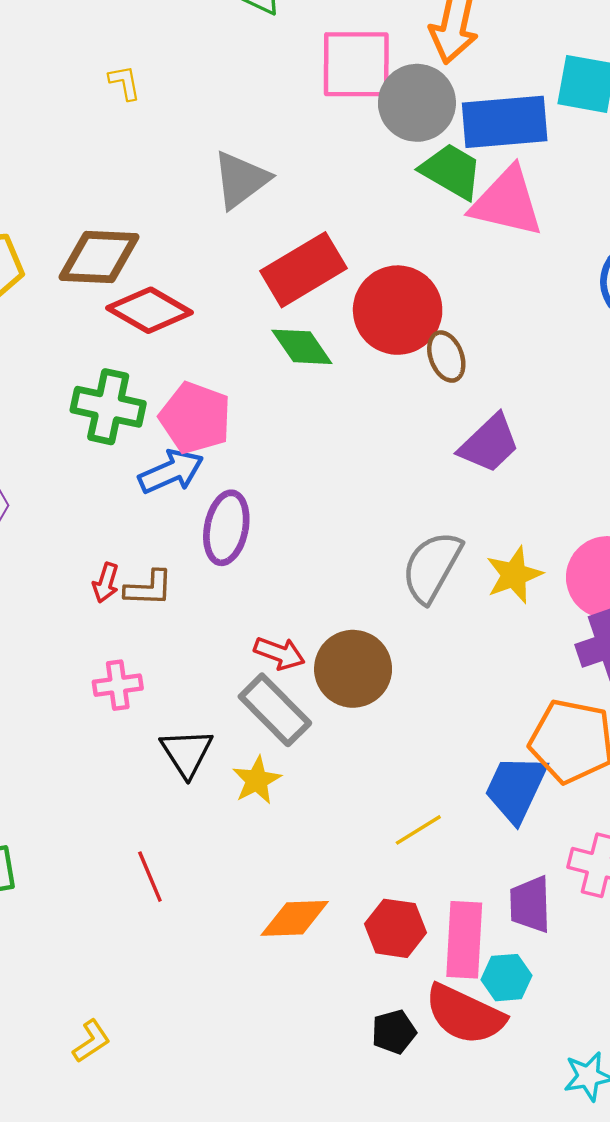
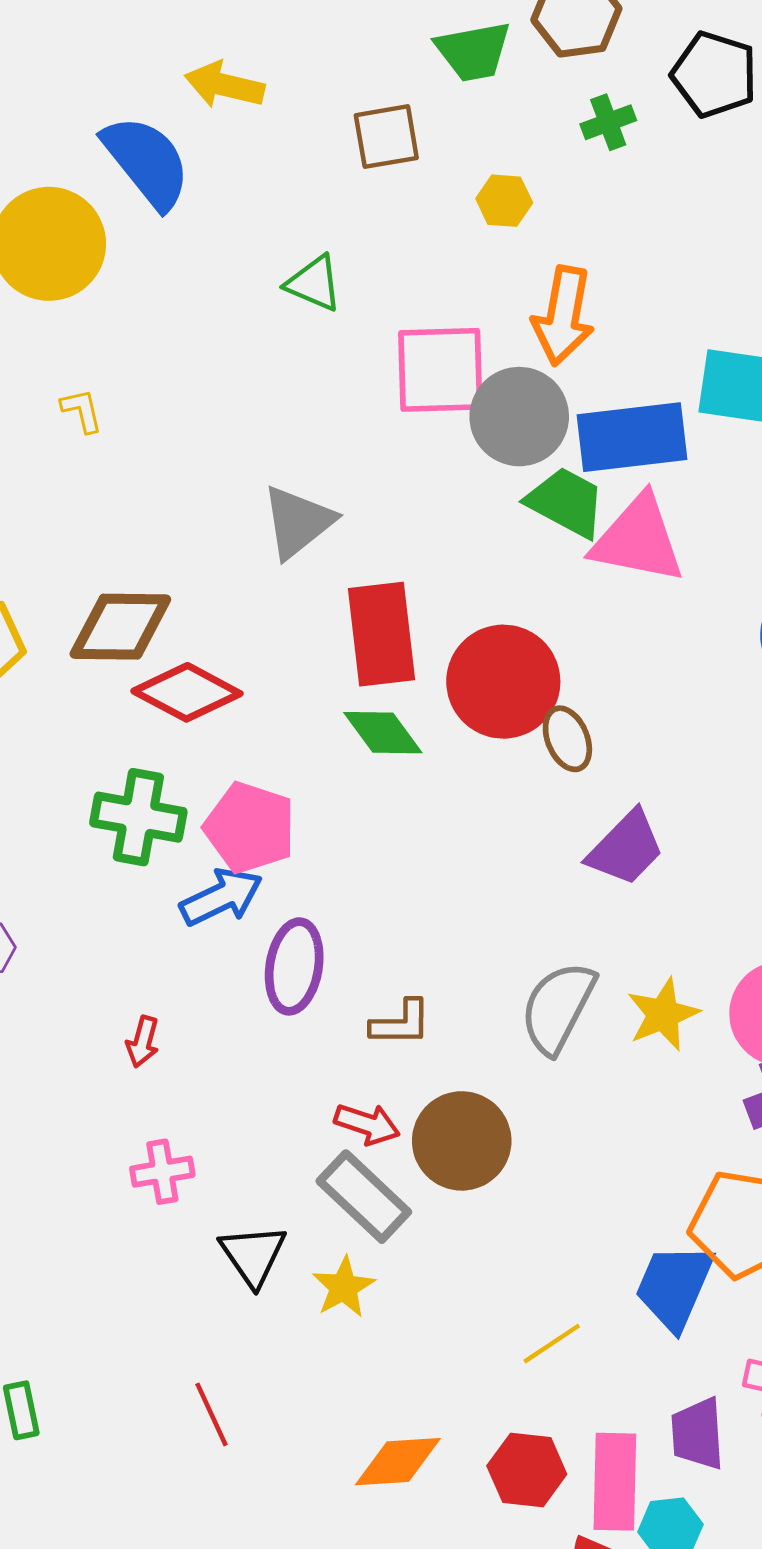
yellow L-shape: (125, 83) -> (82, 411), moved
red rectangle: (303, 270) -> (382, 634), turned -64
brown L-shape: (149, 588) -> (401, 1023), moved

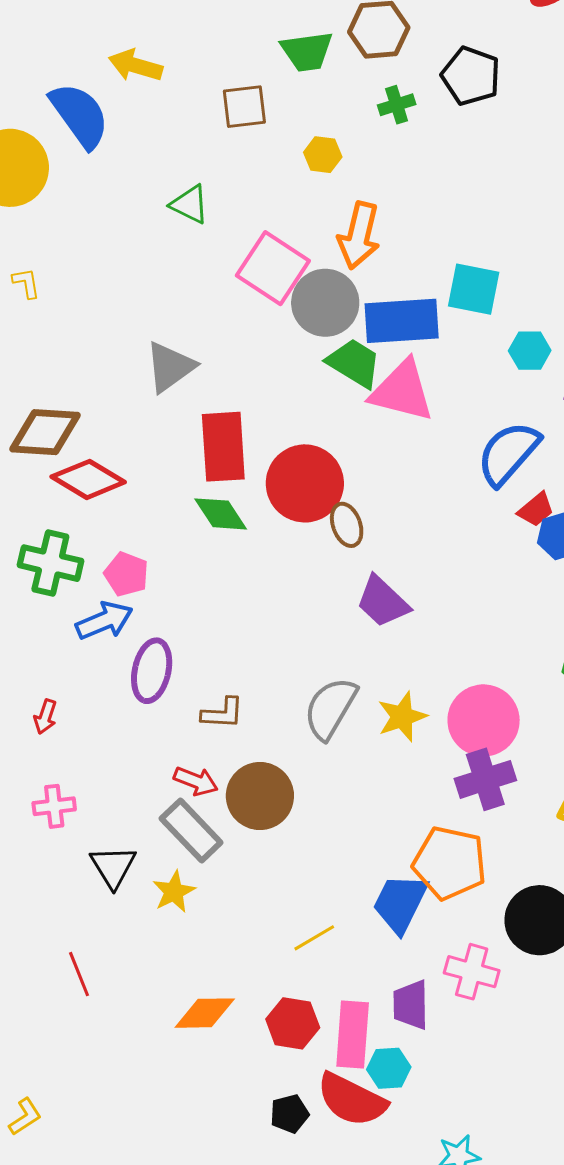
pink square: (440, 370) -> (273, 268), turned 32
pink pentagon: (250, 828) -> (126, 574), size x0.7
purple trapezoid: (626, 848) -> (383, 602), turned 86

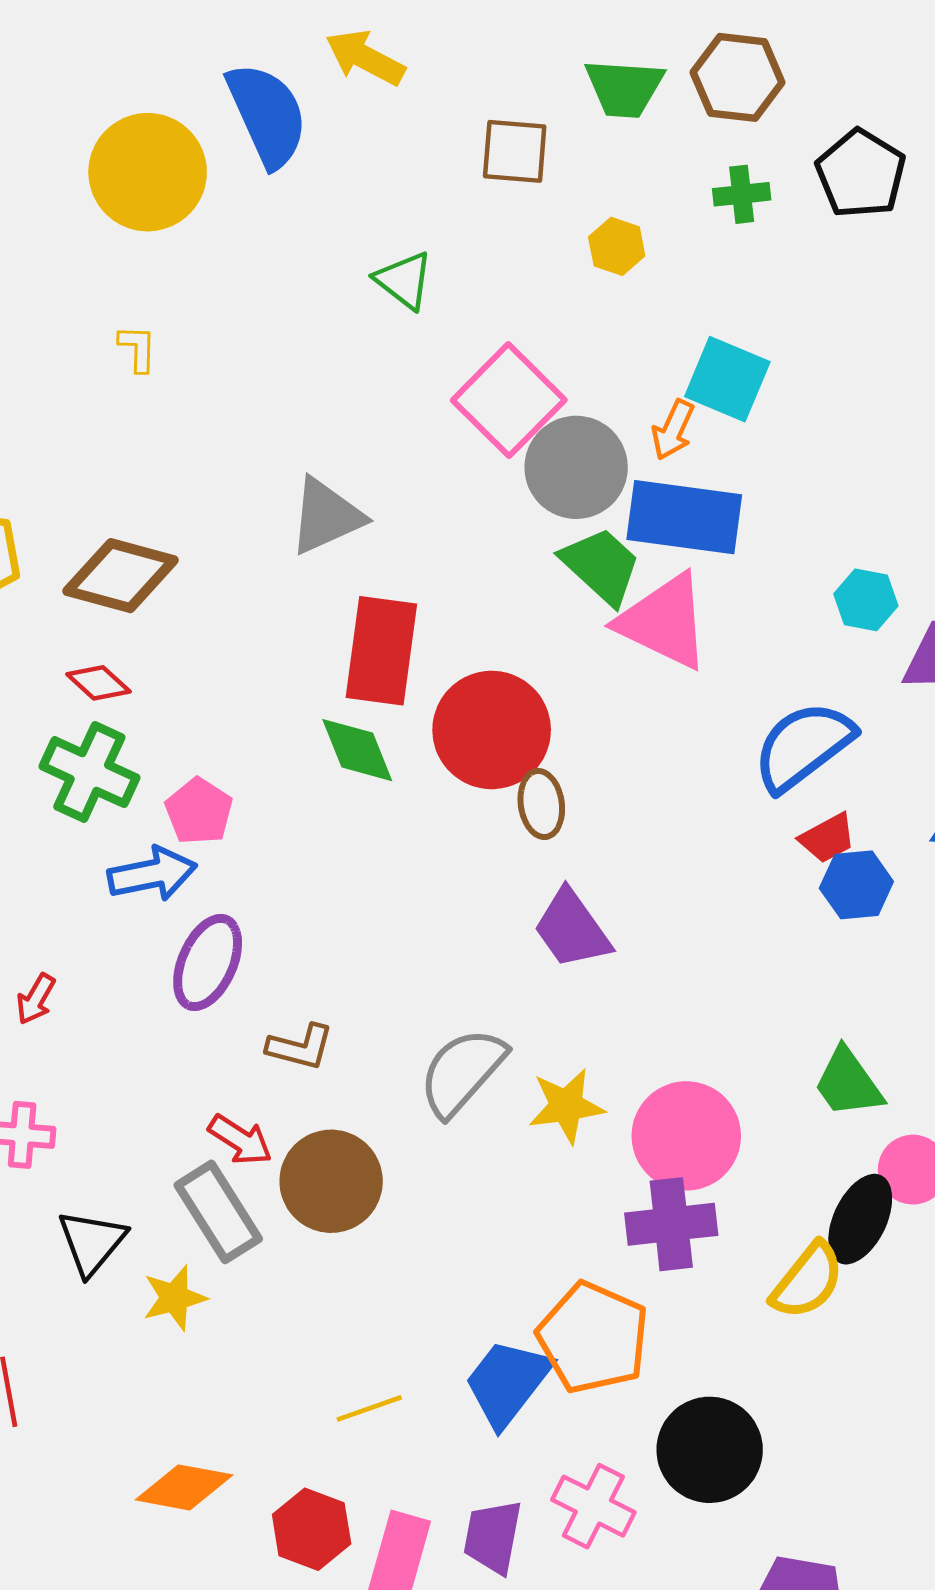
orange arrow: (359, 235) -> (673, 430), moved, size x0.6
cyan square: (474, 289) -> (727, 379), moved
red diamond: (88, 479) -> (98, 683), moved, size x0.6

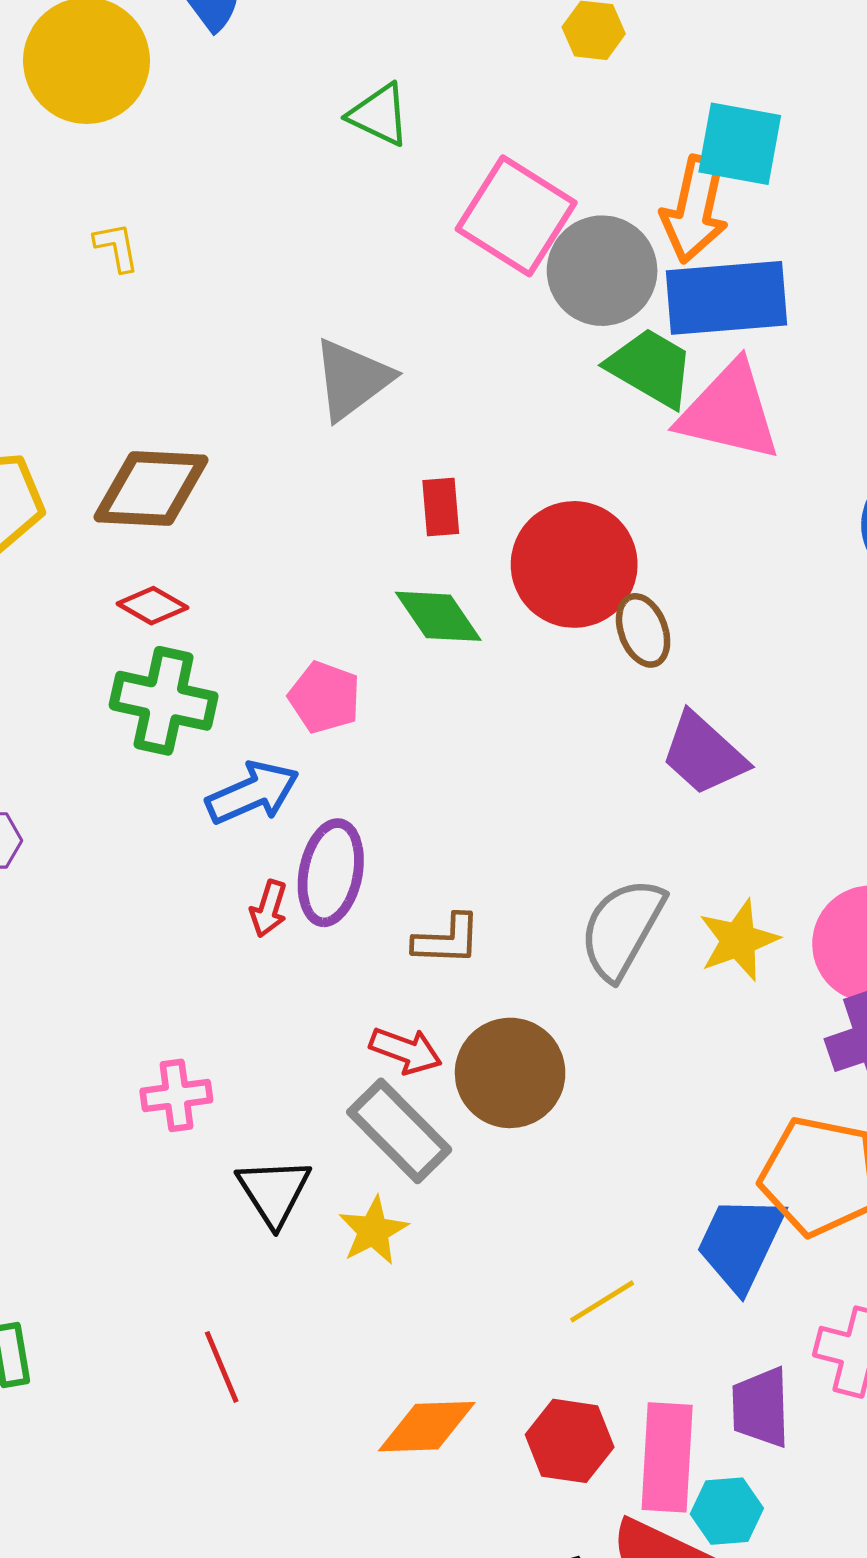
orange arrow: (673, 430) -> (695, 209), size x1.6
red rectangle: (381, 651) -> (441, 507), size x0.5
pink pentagon: (199, 811) -> (324, 697), moved
red arrow: (36, 999) -> (269, 909), moved

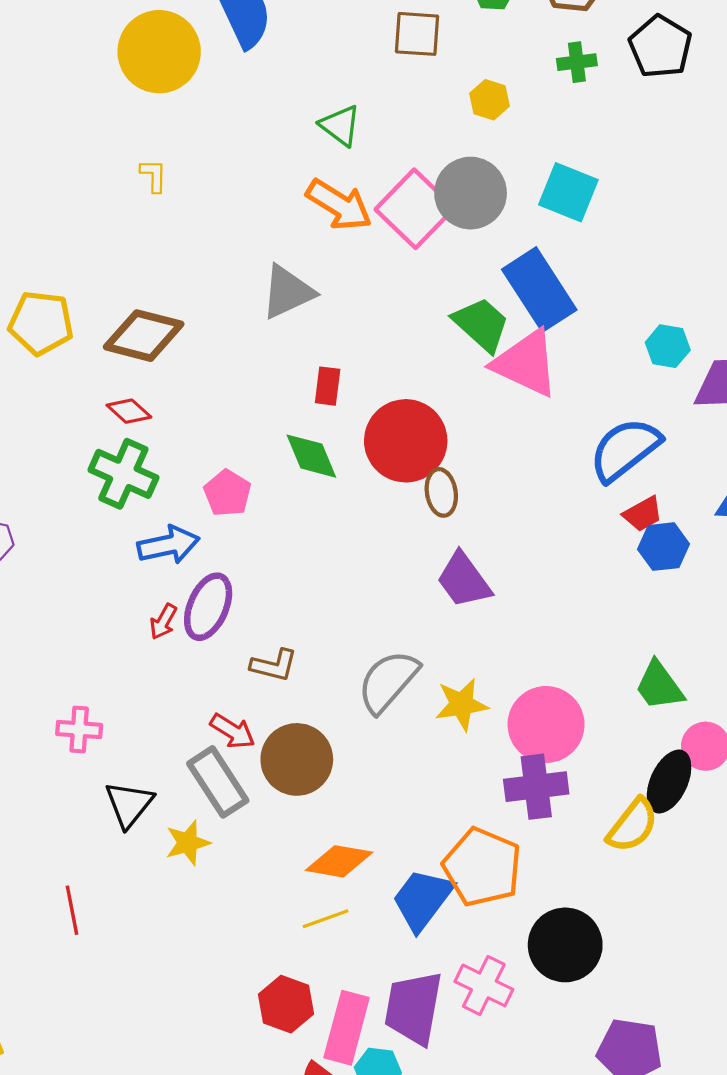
orange arrow: (695, 209) -> (339, 205), moved, turned -82
gray circle: (602, 271) -> (471, 193), moved
blue rectangle: (726, 298) -> (539, 290), turned 50
purple trapezoid: (761, 1407) -> (413, 1008), size x1.4
orange diamond: (427, 1427) -> (339, 861), moved

